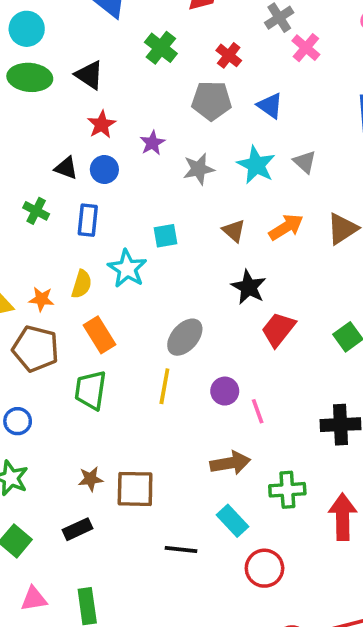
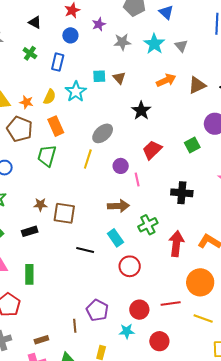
black triangle: (66, 168) -> (35, 22), moved
brown triangle: (234, 231) -> (119, 78), moved
red trapezoid: (278, 329) -> (152, 150), moved
green cross: (287, 490) -> (148, 225), turned -30

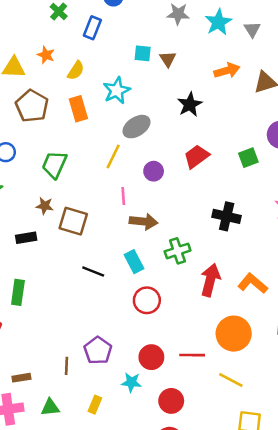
cyan star: (76, 92) -> (117, 91), moved
orange star: (26, 102) -> (46, 55), moved
green trapezoid: (47, 156) -> (54, 164), moved
pink line: (137, 179) -> (123, 196), moved

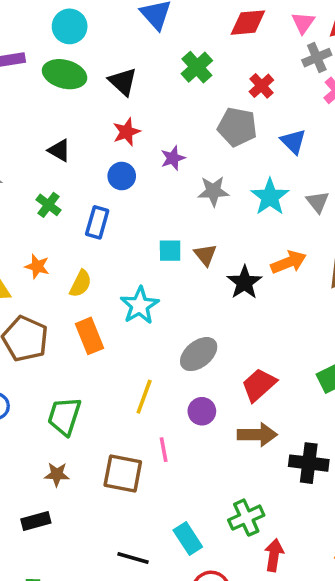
black star: (190, 105) -> (244, 282), moved
gray ellipse: (136, 127) -> (199, 354), moved
brown square: (73, 221) -> (123, 474), moved
brown arrow: (144, 222) -> (257, 435), moved
red arrow: (210, 280) -> (274, 555), moved, size x0.7

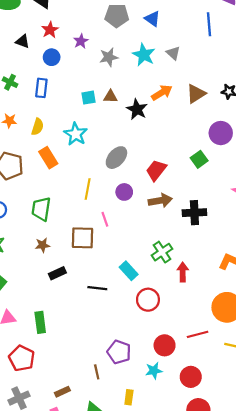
black triangle: (59, 150) -> (23, 41), moved
brown triangle: (205, 255) -> (110, 97), turned -40
black rectangle: (36, 521) -> (57, 273), moved

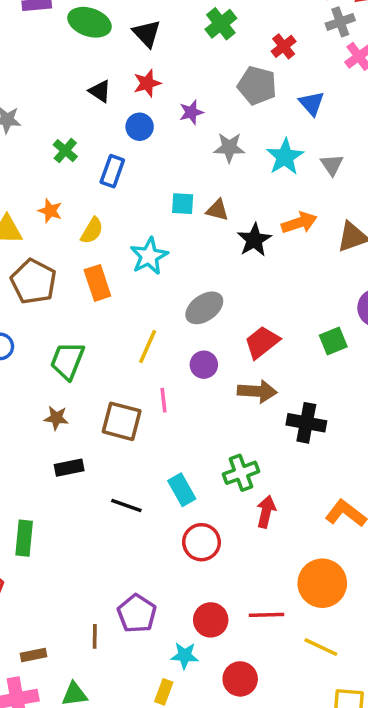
yellow rectangle: (129, 397) -> (164, 692), moved

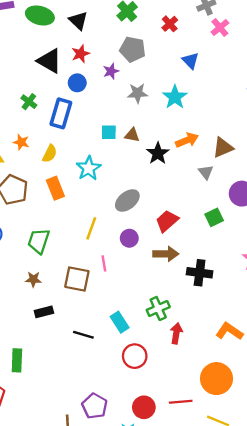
gray pentagon: (257, 85) -> (133, 49), moved
black triangle: (100, 91) -> (49, 61), size x1.6
gray triangle: (332, 165) -> (206, 172), moved
blue rectangle: (112, 171) -> (61, 113), size x1.4

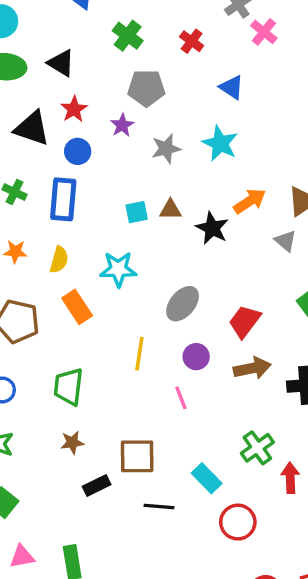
cyan star: (89, 168) -> (118, 269), turned -30
pink line: (104, 263) -> (181, 398), moved
brown square: (77, 279) -> (137, 456), moved

